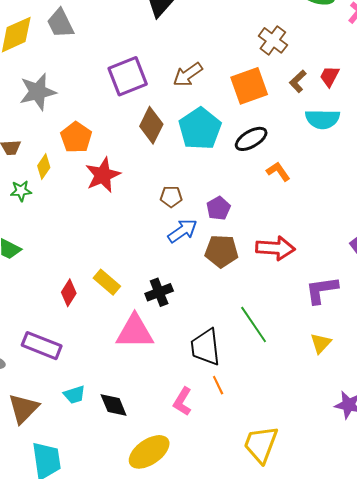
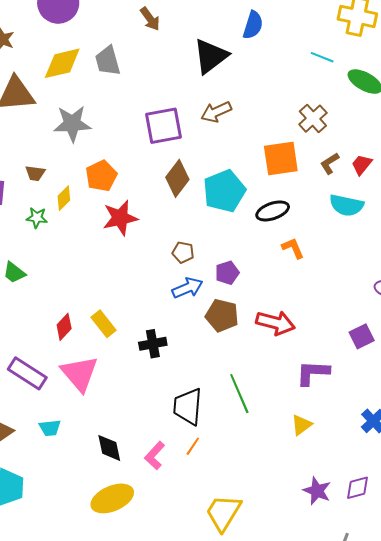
brown arrow: (188, 75) -> (216, 112), moved
pink triangle: (135, 332) -> (79, 374), moved, turned 39
orange line: (218, 385) -> (193, 446), turned 48
black diamond: (114, 405) -> (109, 448), moved

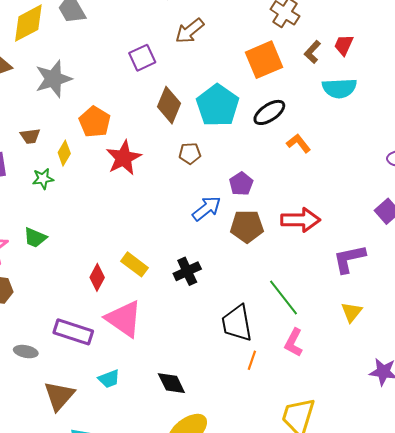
purple square: (164, 126) -> (142, 58), size x0.7
brown pentagon: (183, 252) -> (190, 153), moved
pink L-shape: (155, 455) -> (294, 342), moved

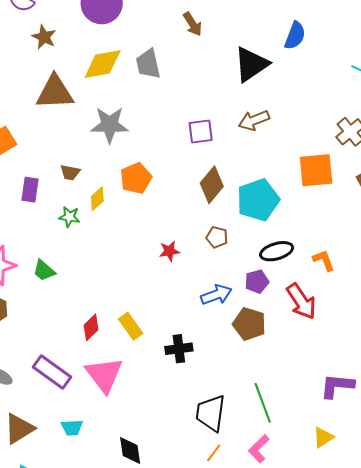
black ellipse: (269, 112) -> (277, 251), moved
red star: (124, 158) -> (169, 251), moved, size x0.6
red arrow: (301, 220) -> (301, 301), moved, turned 39

